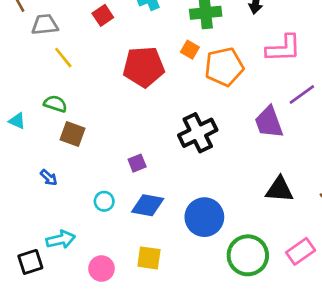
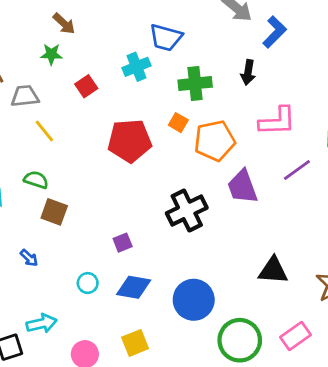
purple trapezoid: (269, 122) -> (243, 187), moved
yellow square: (149, 258) -> (135, 343), turned -30

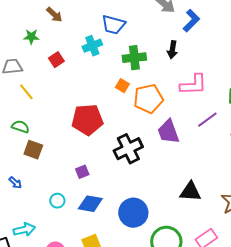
brown arrow: (64, 24) -> (54, 15), moved
red pentagon: (130, 141) -> (87, 120), moved

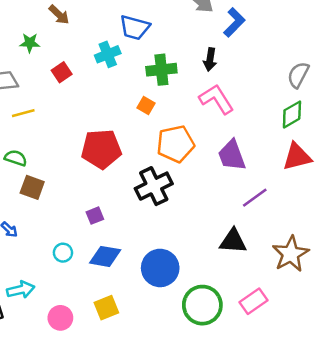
pink L-shape: (193, 85) -> (216, 99), moved, turned -120
yellow line: (26, 92) -> (23, 113), turned -66
orange pentagon: (148, 99) -> (176, 144), moved
purple line: (207, 120) -> (255, 198), moved
purple trapezoid: (168, 132) -> (232, 155), moved

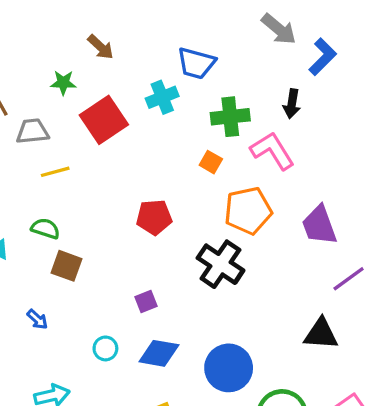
red square: (62, 72) -> (104, 120), size x1.8
pink L-shape: (216, 99) -> (272, 151), moved
red pentagon: (101, 149) -> (154, 217), size x0.7
black cross: (154, 186) -> (221, 264), turned -30

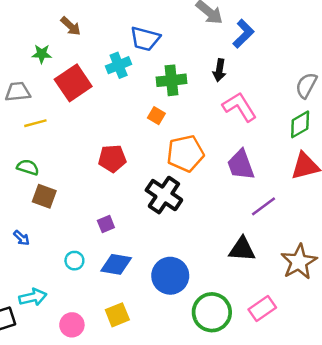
pink L-shape: (272, 151) -> (240, 107), moved

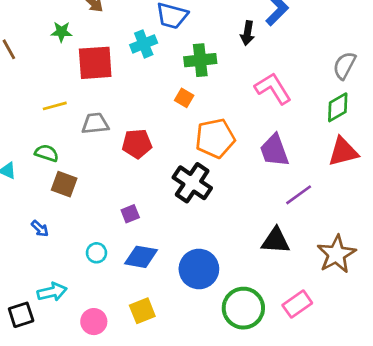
black arrow: (219, 70) -> (247, 33), moved
red square: (73, 83) -> (95, 63), turned 30
gray trapezoid: (18, 92) -> (95, 123), moved

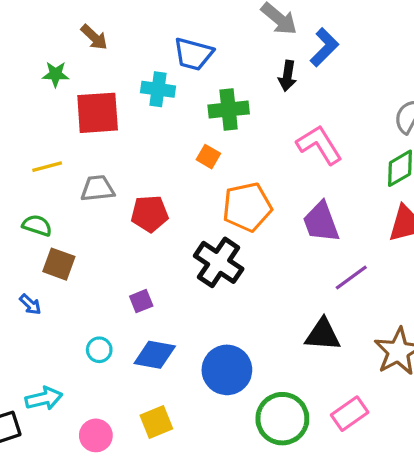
cyan cross: (144, 44) -> (158, 89), turned 30
blue arrow: (40, 229) -> (30, 304), moved

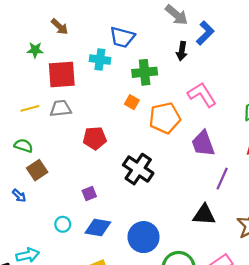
gray trapezoid: (98, 188) -> (61, 108), moved
orange pentagon: (247, 207) -> (165, 118), moved
brown square: (59, 264) -> (37, 170), turned 36
purple line: (351, 278) -> (222, 179), turned -30

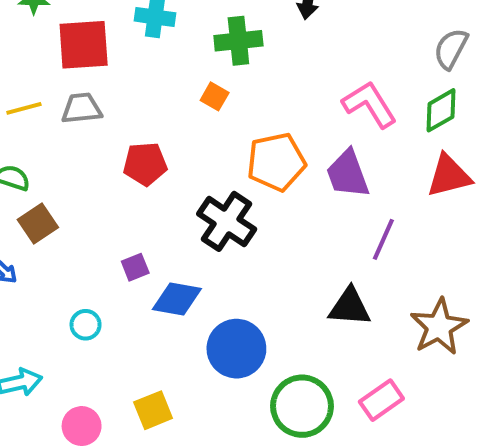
pink L-shape: (202, 95) -> (370, 104), moved
orange pentagon: (165, 118) -> (276, 162), moved
blue diamond: (98, 227) -> (177, 299), moved

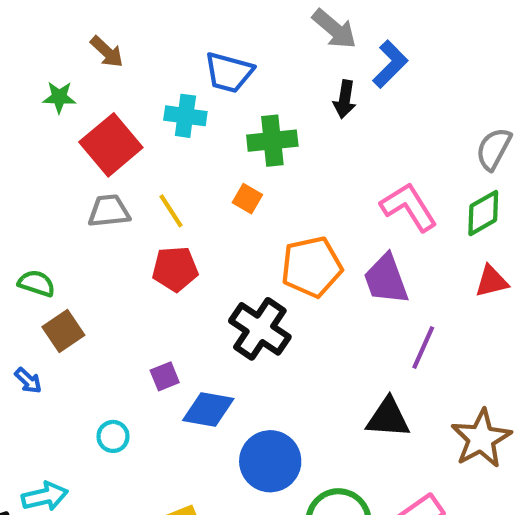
red square: (84, 45) -> (111, 145), turned -36
yellow line: (24, 108) -> (171, 211), moved, turned 72
red triangle: (449, 176) -> (492, 281), size x0.7

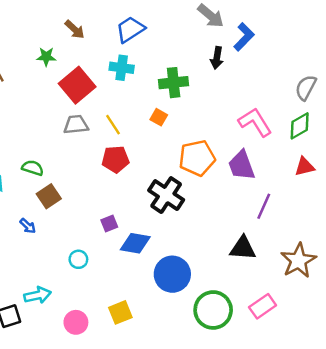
blue trapezoid: (229, 72) -> (130, 29), moved, turned 132

